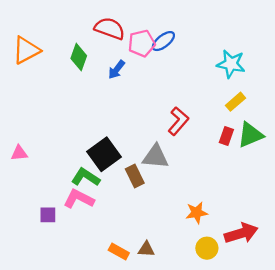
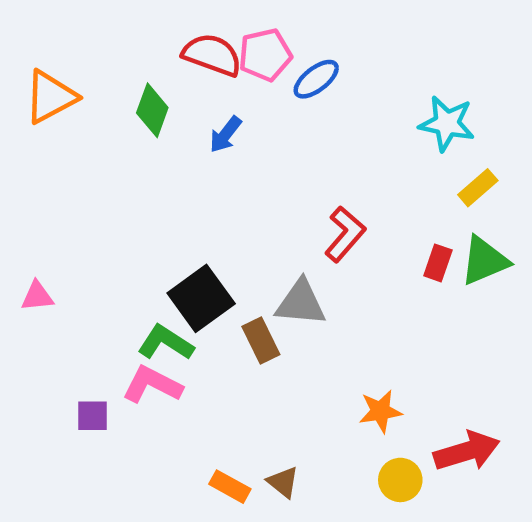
pink pentagon: (142, 43) -> (265, 55), moved
yellow rectangle: (236, 102) -> (478, 188), moved
brown triangle: (146, 249) -> (283, 482), turned 36

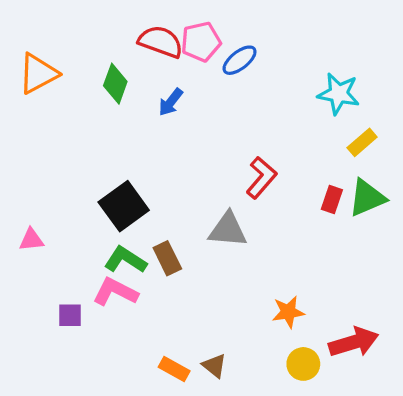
pink triangle: (37, 296) -> (31, 240), moved
black square: (201, 298) -> (124, 206), moved
brown rectangle: (261, 340) -> (167, 258), moved

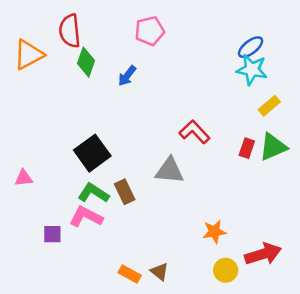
red semicircle: (161, 42) -> (70, 31), moved, turned -116
blue ellipse: (240, 60) -> (251, 47), moved
red L-shape: (261, 178) -> (194, 132), turned -84

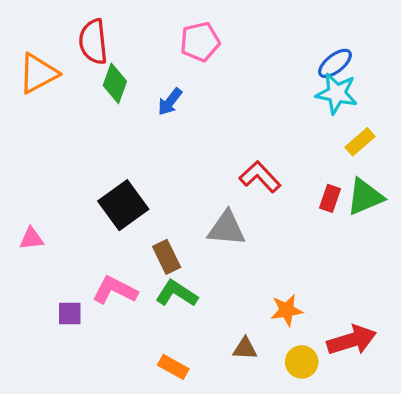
green L-shape: (93, 193) -> (177, 294), moved
brown triangle: (160, 272) -> (245, 349), moved, turned -36

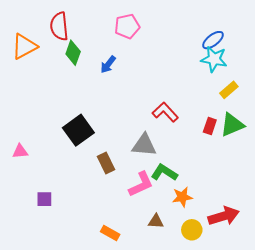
pink L-shape: (115, 290) -> (141, 184), moved, turned 128
green L-shape: (177, 294) -> (164, 173), moved

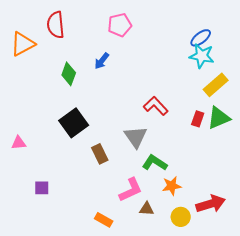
green diamond: (73, 53) -> (69, 74), moved
yellow rectangle: (229, 90) -> (216, 85), size x1.4
gray triangle: (144, 145) -> (136, 137), turned 50
pink L-shape: (141, 184) -> (131, 190), moved

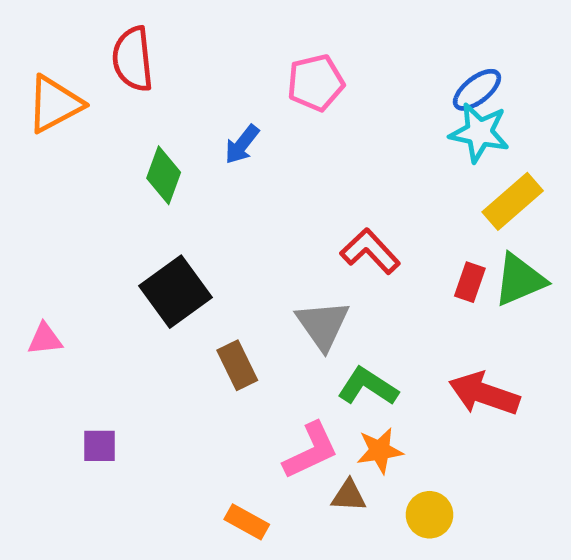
pink pentagon: (120, 25) -> (316, 83), moved
orange star: (172, 186) -> (380, 451), moved
red arrow: (211, 204) -> (484, 394), moved, turned -144

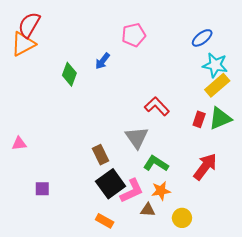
red semicircle: (133, 59) -> (29, 25), moved, turned 36
cyan star: (479, 133) -> (215, 65), moved
black square: (175, 292) -> (111, 184), moved
red arrow: (484, 394) -> (205, 167), turned 108

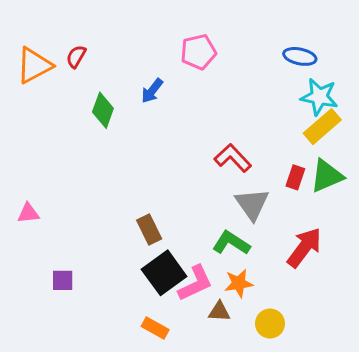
red semicircle: (29, 25) -> (76, 56), moved, size x0.6
blue ellipse: (202, 38) -> (300, 56), turned 50
gray triangle: (137, 137) -> (252, 204), moved

